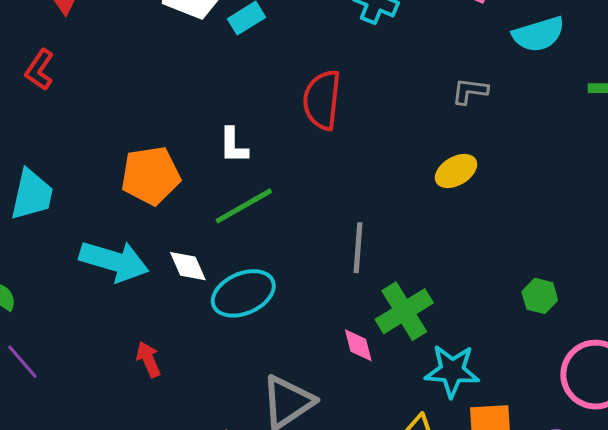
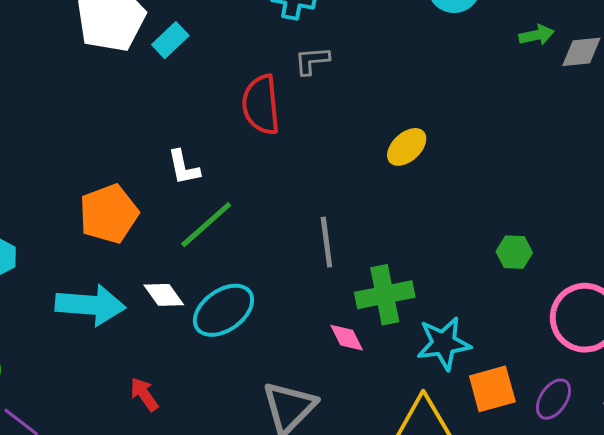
gray L-shape: (470, 91) -> (312, 61), moved
green cross: (404, 311) -> (385, 295), turned 32

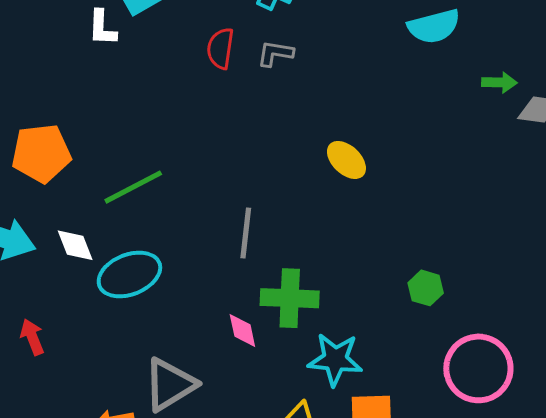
red semicircle: (261, 105) -> (220, 48), moved, size x0.7
yellow ellipse: (407, 147) -> (346, 160), turned 72
white L-shape: (184, 167) -> (102, 28), moved

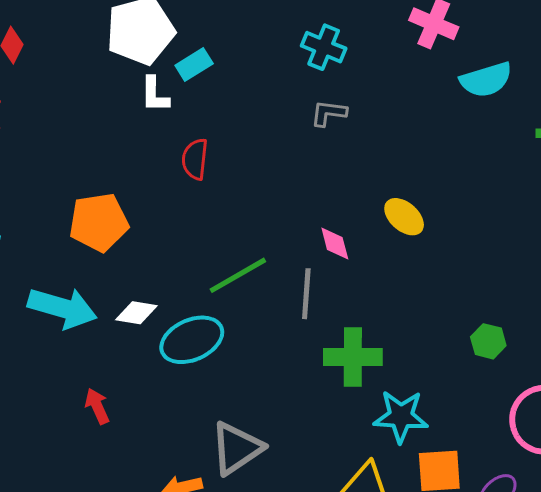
red semicircle: (220, 48) -> (195, 159), moved
green line: (133, 187) -> (238, 275), moved
white diamond: (75, 245) -> (136, 313), turned -57
pink diamond: (242, 331) -> (335, 243), moved

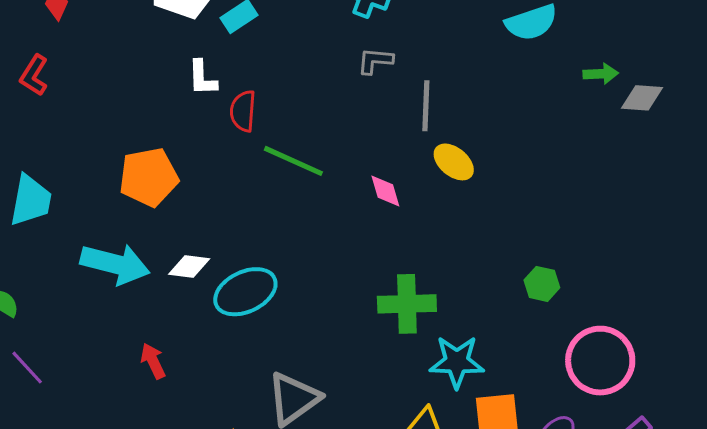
white L-shape: (155, 94) -> (202, 78), moved
green line: (238, 275) -> (293, 161), moved, turned 56
gray line: (306, 294) -> (426, 106), moved

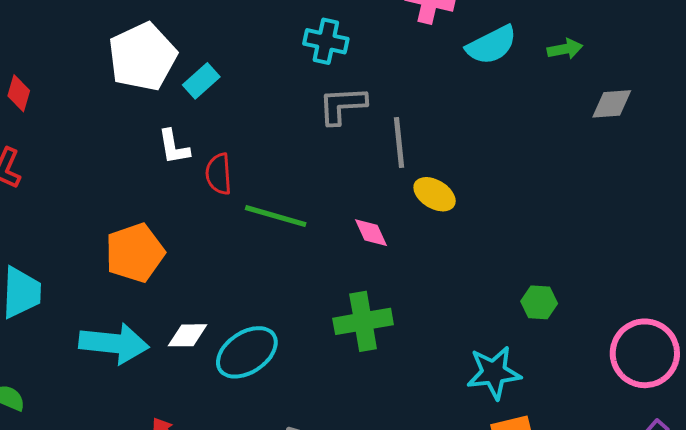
gray L-shape: (375, 61) -> (342, 105), size x1.4
green arrow: (601, 74) -> (565, 49), moved
green cross: (407, 304) -> (363, 321), moved
pink circle: (600, 361) -> (645, 353), moved
cyan star: (457, 362) -> (494, 373), moved

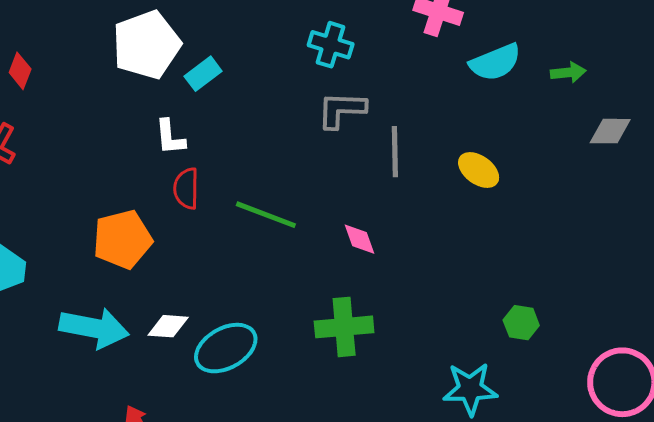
red semicircle: (219, 174) -> (186, 188), moved
yellow ellipse: (435, 194) -> (479, 170), moved

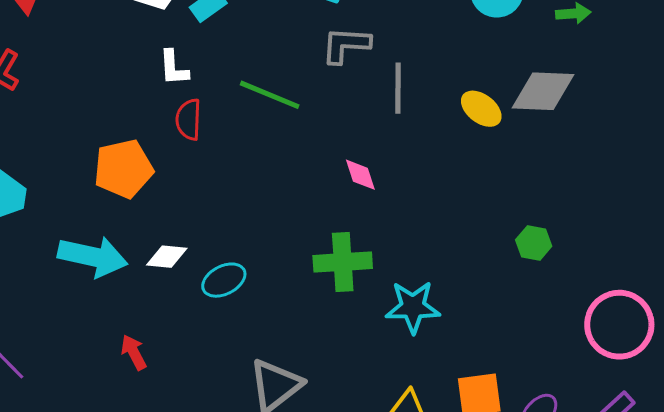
gray diamond: (610, 131) -> (543, 91), moved, size x1.5
green line: (266, 215) -> (270, 95), moved
green hexagon: (521, 323) -> (534, 243), moved
cyan ellipse: (226, 348) -> (224, 280), size x0.7
cyan star: (470, 389) -> (413, 307), moved

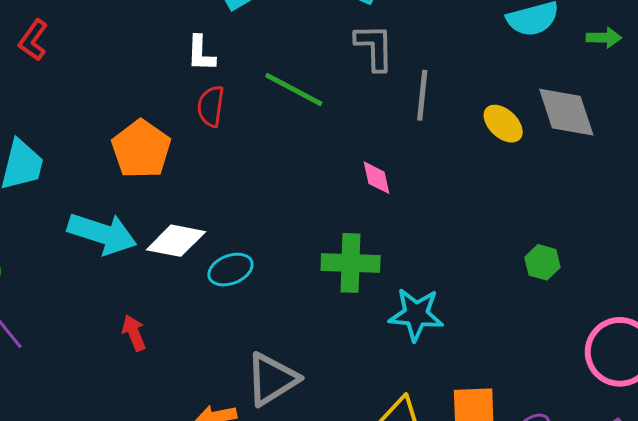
gray L-shape: (346, 45) -> (374, 47), turned 80
gray diamond: (543, 91) -> (566, 112), turned 64
orange pentagon: (123, 169) -> (141, 149), turned -30
white diamond: (167, 257) -> (176, 241), size x1.4

